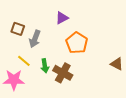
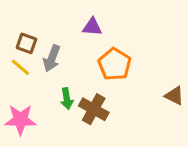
purple triangle: (62, 18) -> (92, 27), turned 32
yellow line: (24, 61) -> (20, 67), moved

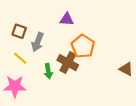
yellow line: (20, 67) -> (20, 58), moved
brown cross: (94, 109) -> (68, 63), moved

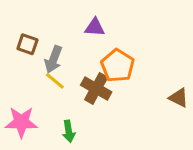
yellow line: (20, 58) -> (55, 81), moved
green arrow: (48, 71) -> (69, 131), moved

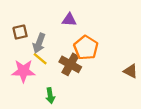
brown square: (27, 44) -> (20, 32), turned -32
pink star: (21, 122) -> (23, 71), moved

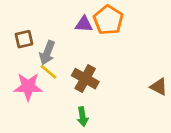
orange pentagon: (86, 48) -> (108, 20), moved
green arrow: (50, 96) -> (82, 117), moved

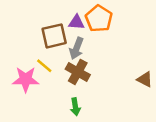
brown square: (24, 39) -> (54, 36), moved, size x1.5
gray arrow: (47, 53) -> (76, 48), moved

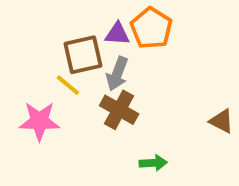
yellow line: (44, 66) -> (68, 85), moved
green arrow: (75, 107) -> (153, 163), moved, turned -84

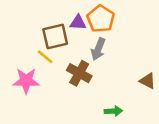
gray arrow: (117, 74) -> (98, 49), moved
green arrow: (153, 163) -> (113, 111), moved

